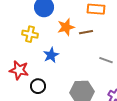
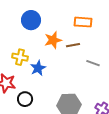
yellow cross: (30, 34) -> (20, 57), moved
gray line: (106, 60) -> (93, 63), moved

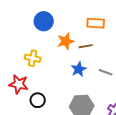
gray line: (93, 63) -> (106, 72), moved
blue star: (38, 68) -> (79, 69), moved

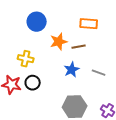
black circle: (38, 100) -> (33, 83), moved

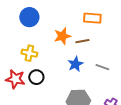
blue circle: (37, 22) -> (29, 17), moved

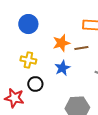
blue star: (75, 64) -> (62, 68), moved
red star: (15, 79) -> (14, 98), moved

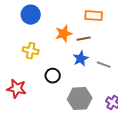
blue star: (62, 68) -> (81, 59), moved
black circle: (35, 84) -> (53, 76), moved

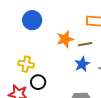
yellow cross: (31, 51) -> (26, 64), moved
black circle: (53, 76) -> (38, 82), moved

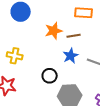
black circle: (38, 82) -> (50, 76), moved

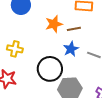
black circle: (50, 76) -> (50, 69), size x1.6

